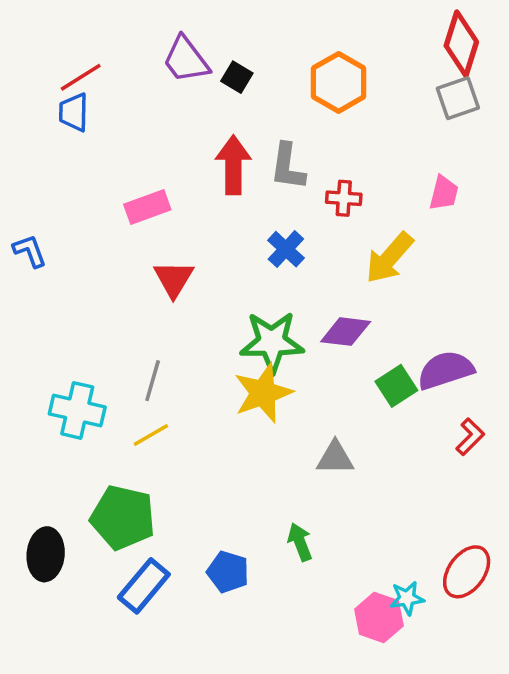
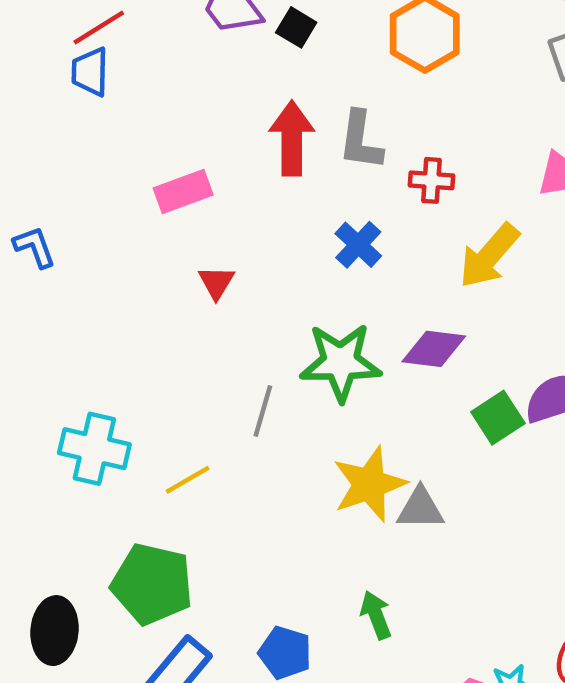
red triangle: (174, 279) -> (216, 282), size x0.7
gray line: (153, 381) -> (263, 411), moved
yellow star: (263, 393) -> (369, 484), moved

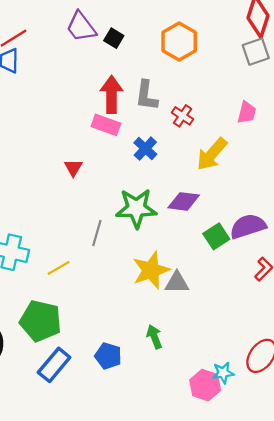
red cross: (431, 180) -> (183, 116), turned 30
pink rectangle: (183, 191) -> (106, 125), moved, turned 40

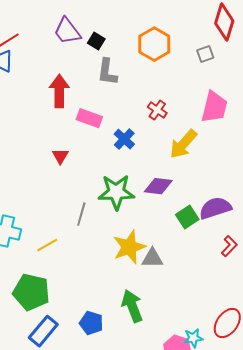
gray square: (256, 52) -> (205, 54), moved, size x0.7
red arrow: (112, 94) -> (59, 91), moved
gray L-shape: (146, 96) -> (107, 72), moved
pink trapezoid: (247, 112) -> (214, 107), size x1.6
green arrow: (154, 337) -> (132, 306), size x1.5

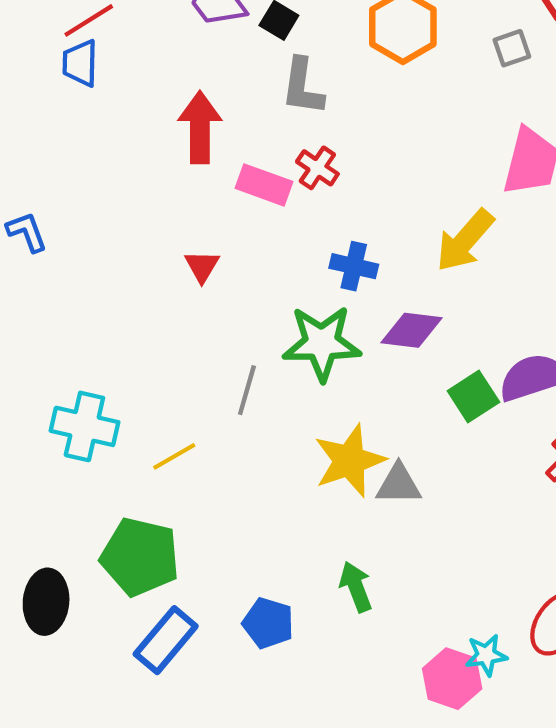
red cross: (157, 110) -> (317, 168), moved
blue cross: (124, 139) -> (354, 266), moved, turned -30
green arrow: (132, 306) -> (356, 587), size x0.7

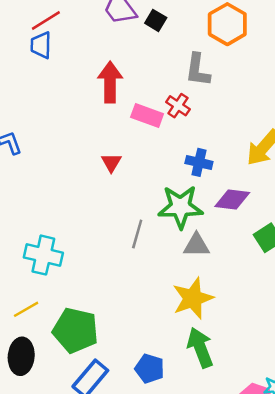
gray L-shape: (302, 87) -> (198, 70), moved
yellow line: (174, 456) -> (26, 309), moved
yellow star: (349, 461) -> (193, 298), moved
gray triangle: (399, 484) -> (196, 245), moved
green arrow: (356, 587) -> (200, 348), size x1.4

